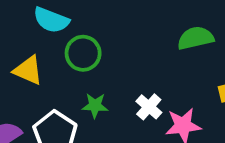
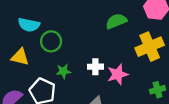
white cross: (149, 107) -> (95, 67), turned -32

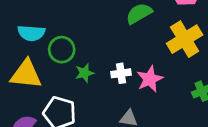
yellow triangle: (20, 57) -> (26, 74), size x1.4
green star: (63, 71) -> (85, 73), moved

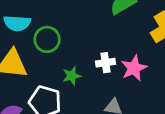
green star: (85, 73) -> (72, 76), moved

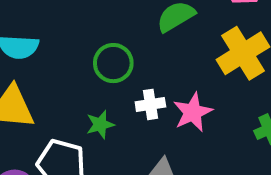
green circle: (47, 39) -> (113, 63), moved

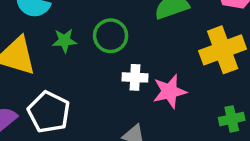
green star: (100, 125) -> (65, 41), moved

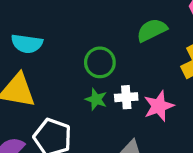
green star: (65, 41) -> (96, 99), moved, turned 30

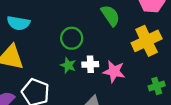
green semicircle: (152, 30) -> (110, 16), turned 80
pink star: (159, 106) -> (114, 71), turned 30

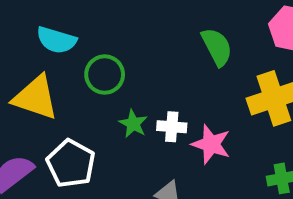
green circle: (72, 38) -> (105, 75), moved

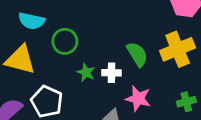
green semicircle: (217, 47) -> (137, 54), moved
pink star: (211, 144) -> (138, 99), moved

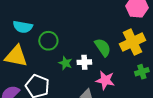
green cross: (186, 102) -> (142, 72), moved

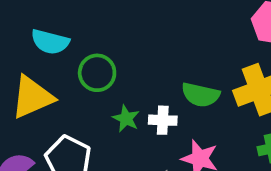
green semicircle: (103, 47) -> (201, 95), turned 132
yellow triangle: (16, 56) -> (32, 97), turned -40

